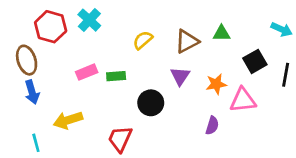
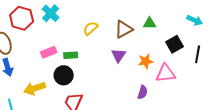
black circle: (151, 103) -> (64, 75), moved

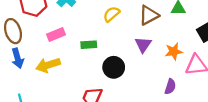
pink rectangle: (49, 52) -> (56, 34), moved
black circle: (64, 75) -> (114, 67), moved
yellow arrow: (35, 88) -> (48, 65), moved

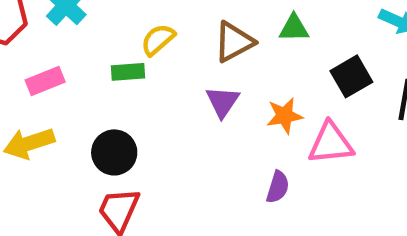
green rectangle: (89, 45) -> (128, 72), moved
black circle: (114, 67) -> (114, 152), moved

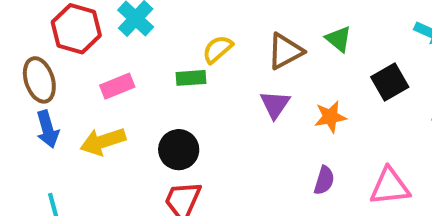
green triangle: (294, 28) -> (339, 39), turned 40
pink triangle: (331, 143) -> (390, 187), moved

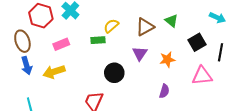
black circle: (179, 150) -> (114, 73), moved
pink triangle: (390, 187) -> (202, 76), moved

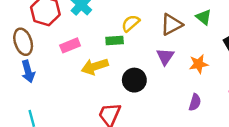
yellow arrow: (54, 72) -> (95, 66), moved

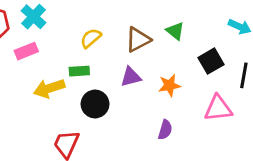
green rectangle: (115, 41) -> (79, 71), moved
pink rectangle: (70, 45) -> (26, 51), moved
purple triangle: (165, 57) -> (131, 77), turned 42

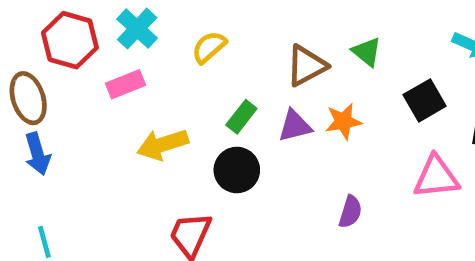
yellow semicircle: (91, 38) -> (209, 47), moved
green rectangle: (79, 71) -> (241, 117), moved, turned -48
orange star: (169, 85) -> (343, 121), moved

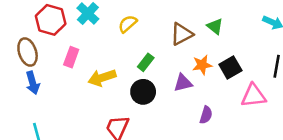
pink rectangle: (126, 84) -> (71, 57), moved, turned -48
black square: (425, 100) -> (230, 67), moved
purple triangle: (295, 126) -> (183, 83), moved

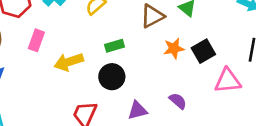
green rectangle: (146, 62) -> (115, 46), turned 36
purple triangle: (183, 83) -> (137, 110), moved
purple semicircle: (206, 115) -> (178, 101), turned -66

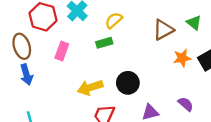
green rectangle: (115, 46) -> (104, 43), moved
yellow arrow: (69, 62) -> (90, 88), moved

